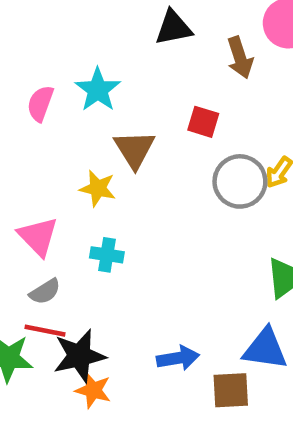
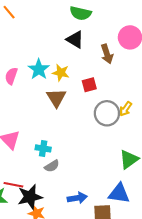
black triangle: (173, 28) -> (75, 40), turned 42
red square: (203, 122) -> (89, 85), turned -32
yellow star: (98, 188) -> (61, 73), moved
gray semicircle: (45, 292) -> (52, 166), moved

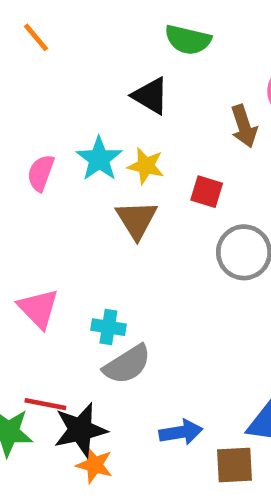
black triangle: (75, 40) -> (150, 96), moved
red square: (89, 85) -> (207, 192), turned 32
gray semicircle: (52, 166) -> (127, 364), size x1.5

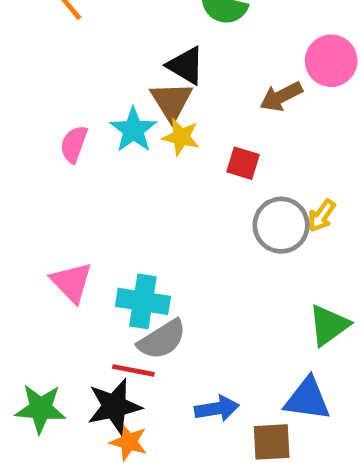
brown arrow: (244, 126) -> (281, 96), turned 81
brown triangle: (136, 220) -> (172, 101), moved
cyan cross: (108, 327) -> (143, 301), size x1.5
red line: (45, 404) -> (133, 370), moved

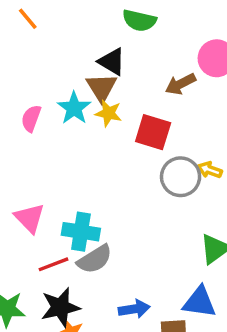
red square: (243, 163) -> (153, 132), size x1.5
yellow arrow: (322, 216) -> (210, 170), turned 75
red line: (133, 370) -> (53, 264), moved, turned -32

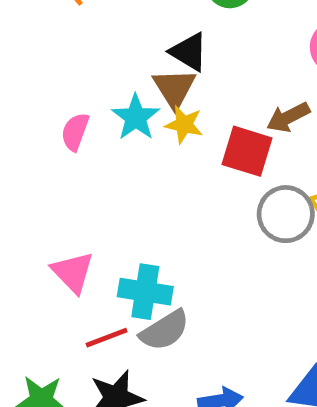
brown arrow: (181, 84) -> (288, 117), moved

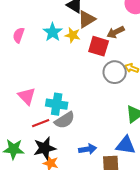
brown triangle: (174, 88) -> (87, 19), moved, turned 30
pink semicircle: (75, 132) -> (19, 35), moved

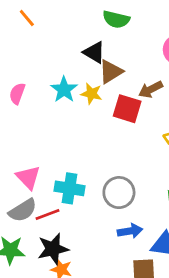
gray circle: (115, 72) -> (119, 193), moved
gray semicircle: (65, 120) -> (23, 210), moved
blue arrow: (88, 149) -> (130, 231), moved

